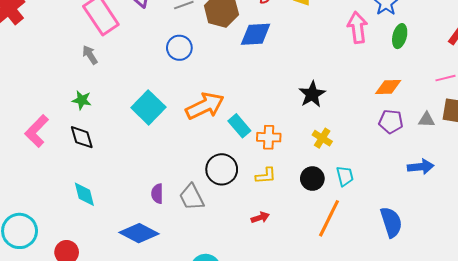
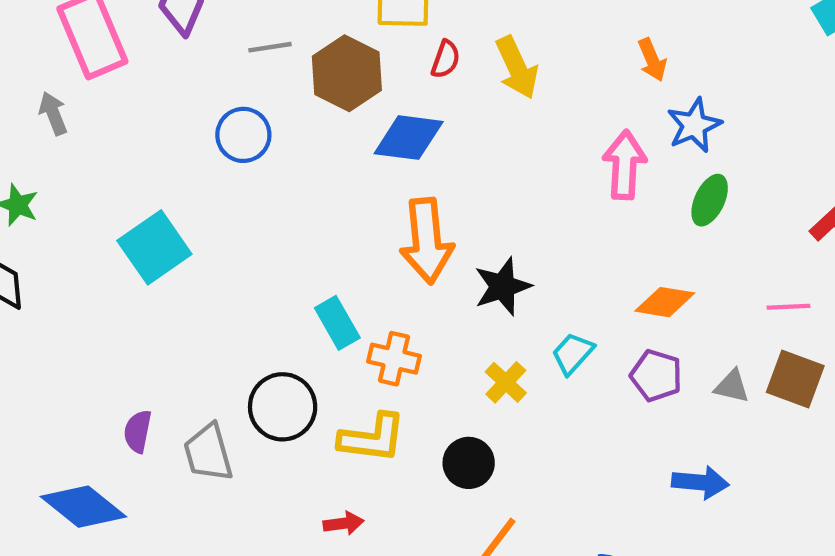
orange arrow: (205, 106) -> (427, 241), moved, turned 99
yellow L-shape: (266, 176) -> (372, 438), size x1.5
cyan trapezoid: (345, 176) -> (573, 353), moved, turned -135

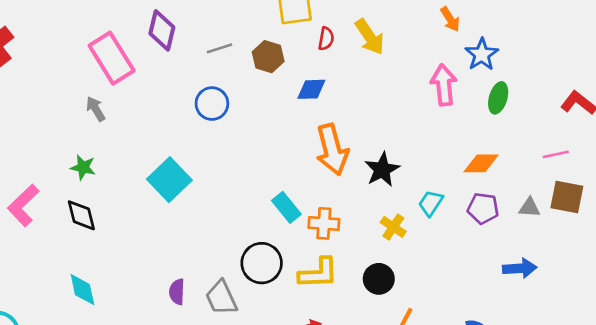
brown hexagon: (347, 73) -> (268, 57), size x0.7
blue diamond: (409, 138) -> (311, 89), size x0.7

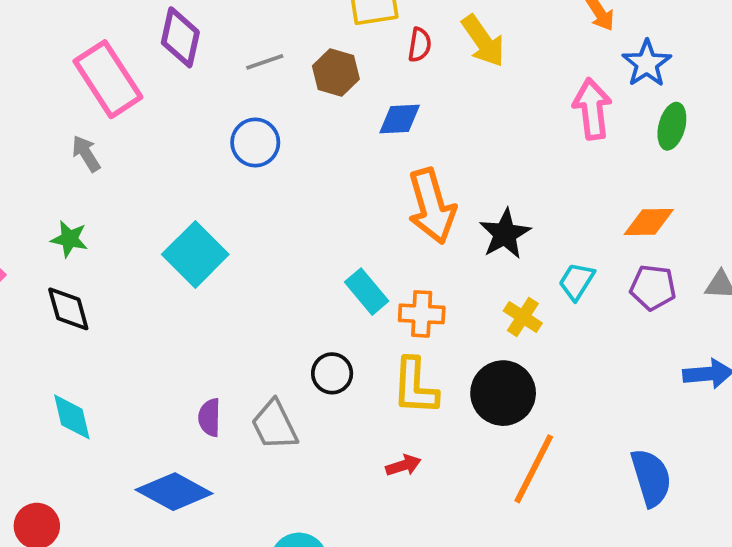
black circle: (262, 263) -> (332, 373), size x0.7
yellow L-shape: (318, 273) -> (415, 386), turned 96
black circle: (379, 279) -> (503, 393), size x1.4

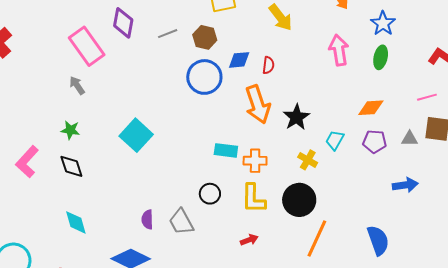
red semicircle: (420, 45) -> (268, 65), moved
blue star: (647, 63) -> (383, 23), moved
blue circle: (255, 142) -> (204, 77), moved, size x1.4
cyan rectangle: (367, 292) -> (226, 150), turned -40

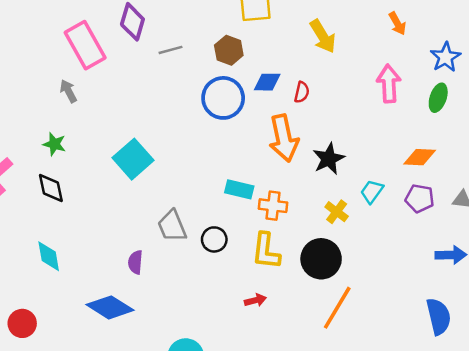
gray line: (168, 34) -> (170, 50), moved
gray trapezoid: (181, 222) -> (172, 226), moved
blue semicircle: (378, 240) -> (439, 316), moved

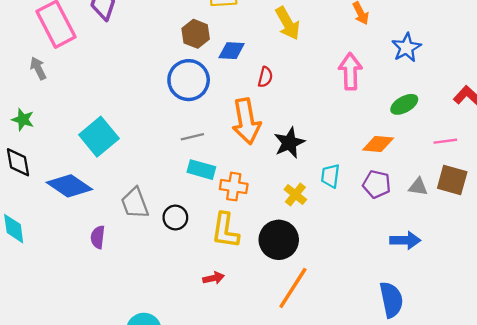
gray line: (170, 50) -> (192, 137), moved
blue diamond: (267, 82) -> (232, 51), moved
green ellipse: (438, 98) -> (404, 104), moved, turned 40
cyan trapezoid: (372, 191) -> (330, 176), turned -30
blue diamond: (110, 307) -> (69, 186), moved

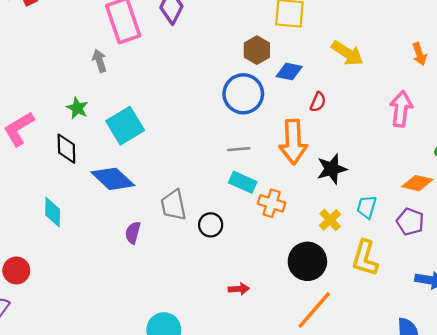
yellow arrow: (288, 23) -> (347, 53), turned -36
cyan square: (99, 137) -> (125, 126), moved
yellow L-shape: (225, 230) -> (365, 258), moved

